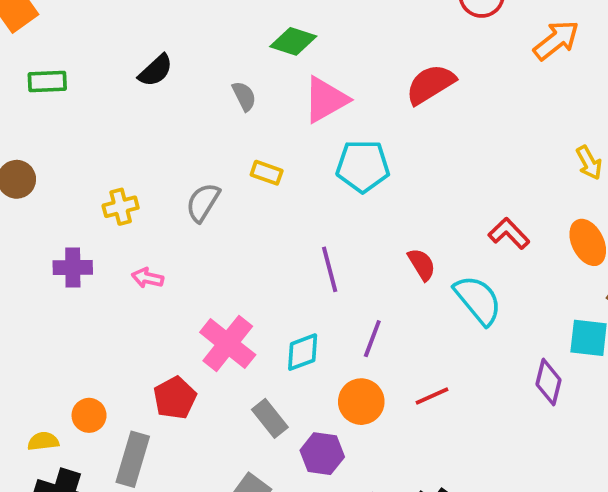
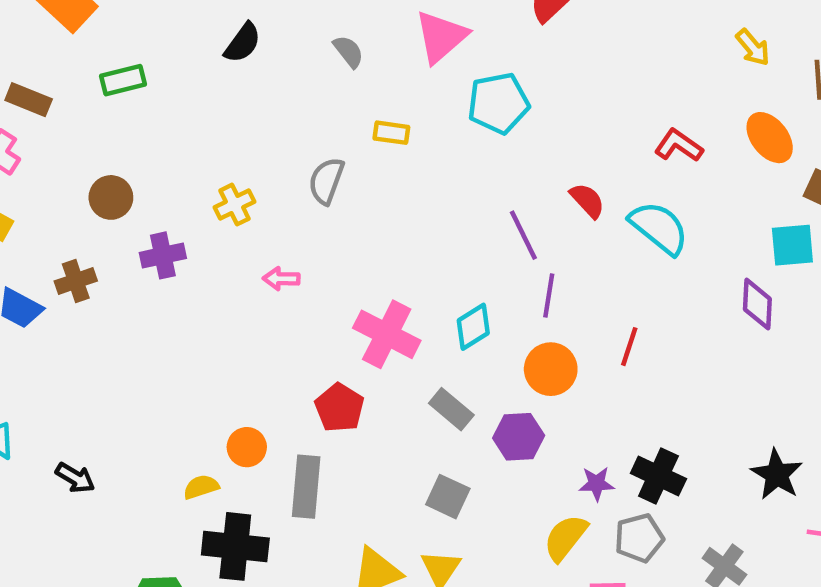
purple cross: (73, 267) -> (163, 255), moved
purple line: (330, 269) -> (523, 235), moved
red line: (432, 396) -> (629, 347), turned -36

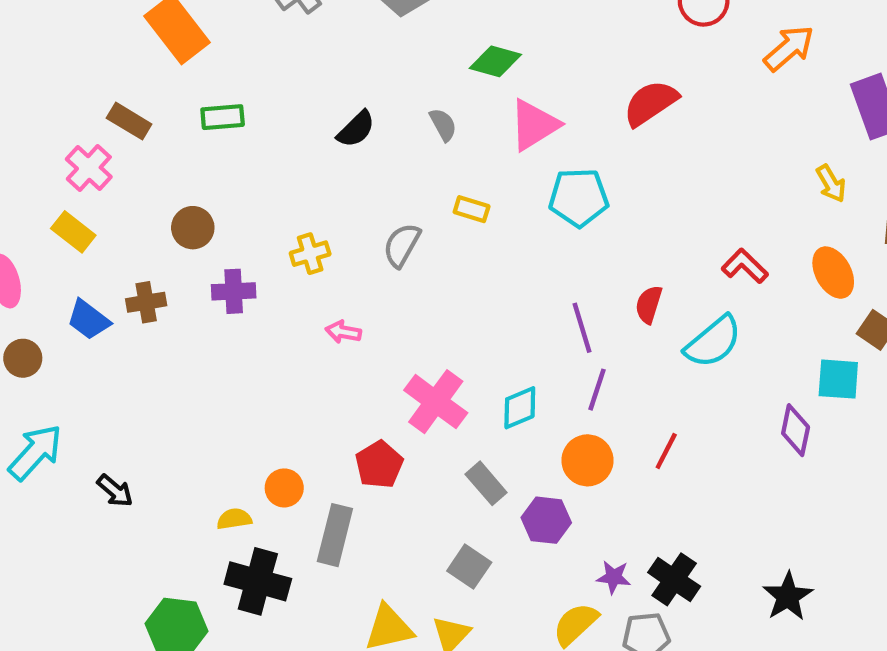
black semicircle: (243, 43) -> (356, 129), moved
red semicircle: (587, 200) -> (649, 304), turned -129
cyan semicircle: (659, 228) -> (713, 342), turned 92

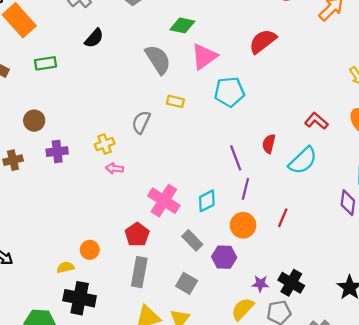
gray semicircle: (443, 125) -> (158, 59), size x1.8
black semicircle: (356, 129) -> (94, 38), moved
yellow cross: (310, 254) -> (105, 144), moved
gray rectangle: (335, 535) -> (139, 272), moved

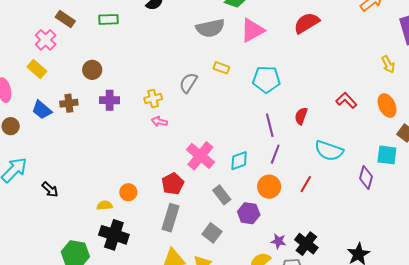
gray semicircle: (158, 59) -> (210, 28), turned 104
cyan pentagon: (229, 92) -> (266, 79), moved
cyan semicircle: (303, 161) -> (329, 151), moved, turned 56

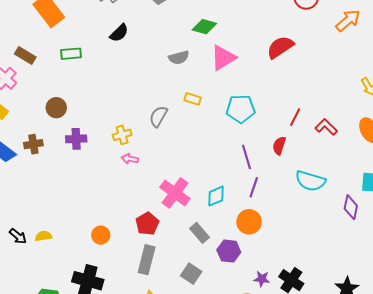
gray semicircle: (210, 28) -> (179, 58), size x0.7
red line: (306, 184) -> (295, 117), moved
yellow semicircle: (105, 205) -> (43, 236), moved

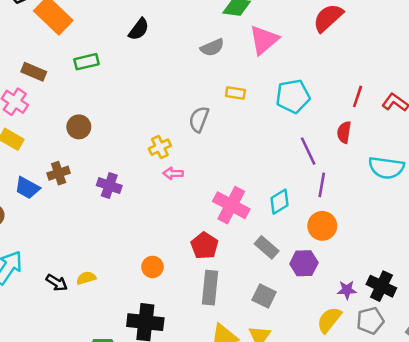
purple cross: (76, 139) -> (109, 186), moved, turned 30

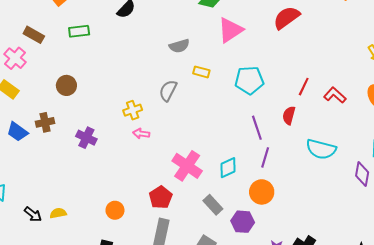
gray semicircle: (212, 47) -> (179, 46), moved

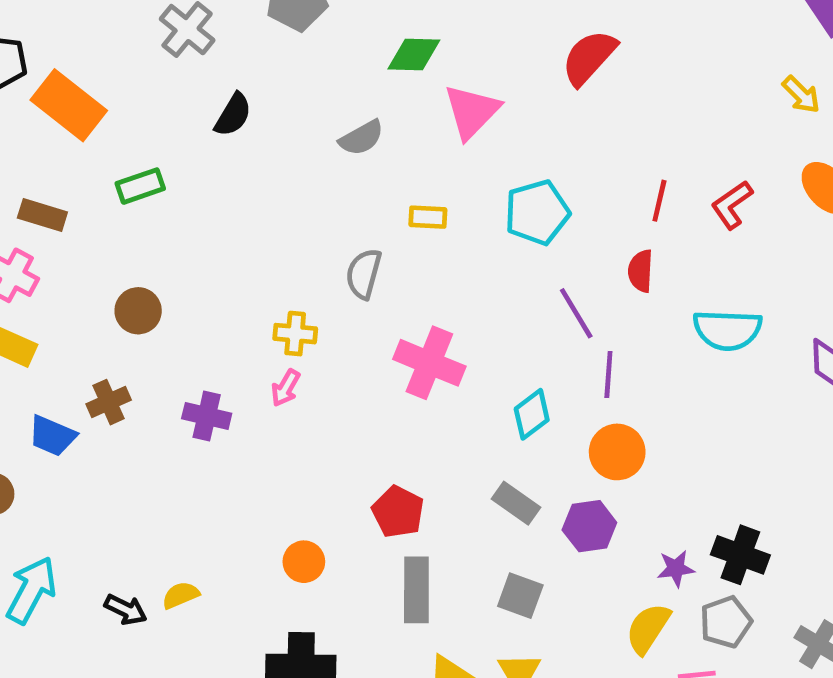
gray semicircle: (179, 46) -> (361, 138), moved
red L-shape: (335, 95) -> (732, 205), turned -65
yellow cross: (133, 110) -> (295, 334), turned 36
pink arrow: (141, 134) -> (285, 388), moved, turned -56
pink cross: (187, 166) -> (429, 363), moved

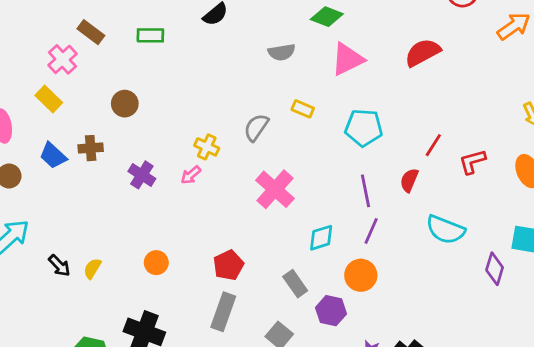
orange circle: (304, 562) -> (156, 263), moved
yellow semicircle: (181, 595) -> (92, 268), turned -55

